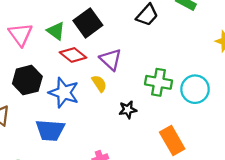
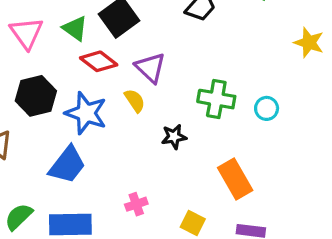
cyan circle: (195, 89) -> (267, 108), size x0.6
blue trapezoid: (50, 130) -> (67, 165), turned -56

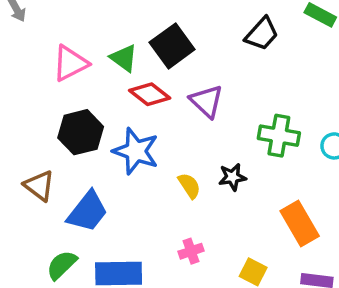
pink triangle: (26, 33) -> (70, 63), turned 39
yellow semicircle: (135, 101) -> (189, 186), moved
blue trapezoid: (67, 165) -> (88, 211), moved

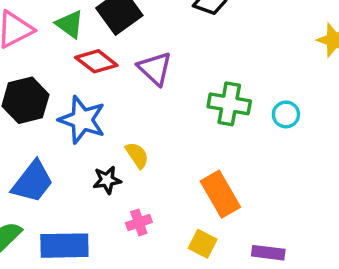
black star: (232, 177) -> (107, 180), moved
orange rectangle: (300, 224) -> (220, 194), moved

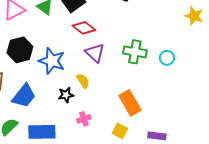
red diamond: (96, 61) -> (84, 28), moved
purple triangle: (155, 68) -> (95, 53), moved

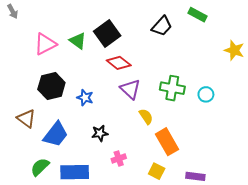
blue star: (52, 61) -> (85, 98), size x0.6
yellow semicircle: (83, 81) -> (146, 116), moved

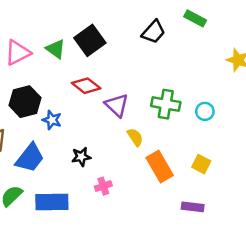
red diamond: (119, 63) -> (86, 86), moved
blue star: (85, 98) -> (52, 120), moved
yellow square: (157, 171) -> (201, 164), moved

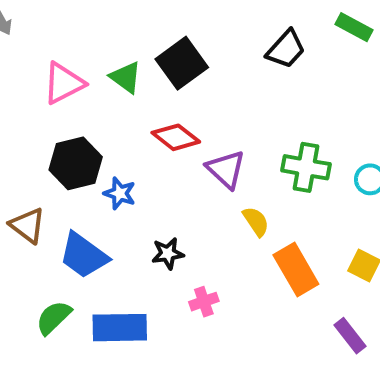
blue trapezoid: (30, 158) -> (84, 255), turned 88
purple rectangle: (193, 207) -> (350, 336), turned 45

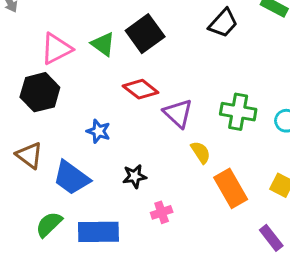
black hexagon: (76, 163) -> (40, 92), moved

